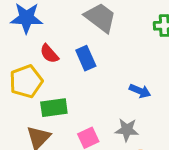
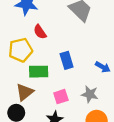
blue rectangle: (86, 58) -> (67, 60), moved

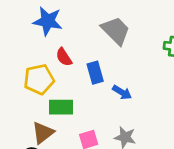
blue rectangle: (67, 60) -> (95, 73), moved
blue arrow: (103, 67) -> (122, 92), moved

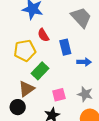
blue arrow: (122, 92) -> (84, 62), turned -32
green rectangle: (61, 107) -> (40, 71), turned -48

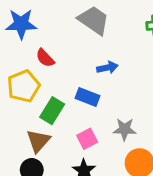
blue rectangle: (65, 47) -> (88, 97), moved, turned -42
blue arrow: (84, 62) -> (107, 68), moved

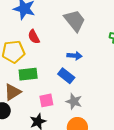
blue rectangle: (88, 97) -> (66, 76), moved
green rectangle: (52, 111) -> (28, 74), turned 36

